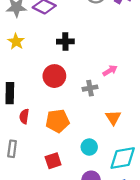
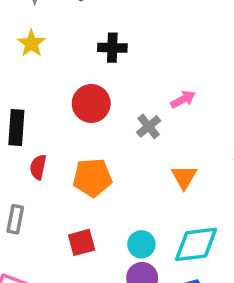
gray cross: (90, 88) -> (149, 126), turned -32
cyan circle: (89, 147) -> (141, 244), moved

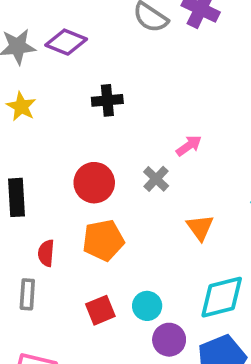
red circle: (91, 103) -> (94, 183), moved
red semicircle: (38, 167) -> (46, 253), moved
cyan circle: (141, 244) -> (147, 306), moved

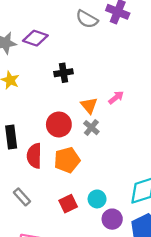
gray cross: (156, 179) -> (91, 128), moved
orange triangle: (200, 227) -> (89, 105), moved
red semicircle: (46, 253) -> (34, 156), moved, size x1.5
gray rectangle: (27, 294) -> (22, 197), turned -42

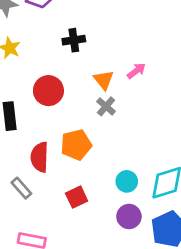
red circle: (59, 124) -> (48, 91), moved
red semicircle: (34, 156) -> (40, 157), moved
cyan circle: (97, 199) -> (127, 181), moved

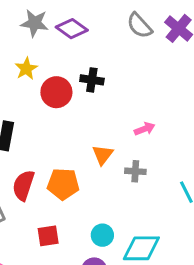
orange triangle: (104, 80) -> (103, 155), moved
red circle: (48, 91) -> (56, 92), moved
gray cross: (106, 106) -> (135, 171), moved, turned 36

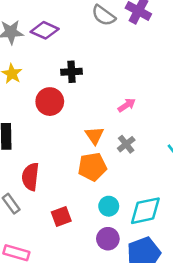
red circle: (56, 92) -> (50, 102), moved
gray cross: (135, 171) -> (126, 144), turned -30
orange pentagon: (63, 184) -> (92, 167), moved

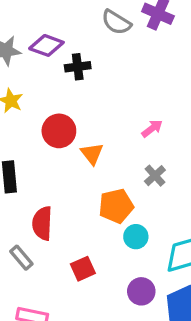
black cross: (72, 72) -> (78, 67), moved
orange triangle: (94, 135) -> (92, 154), moved
cyan circle: (109, 206) -> (136, 237), moved

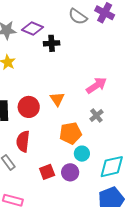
pink arrow: (152, 128) -> (96, 85), size x1.5
red circle: (59, 131) -> (29, 107), moved
purple circle: (141, 291) -> (70, 172), moved

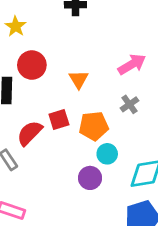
red circle: (29, 107) -> (32, 65), moved
red semicircle: (23, 141) -> (30, 133), turned 35
red square: (47, 172) -> (59, 120), moved

